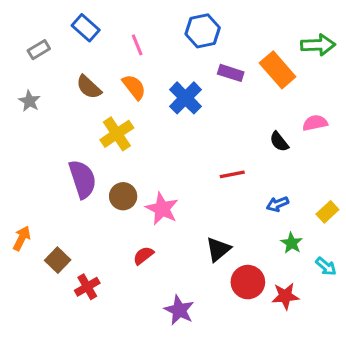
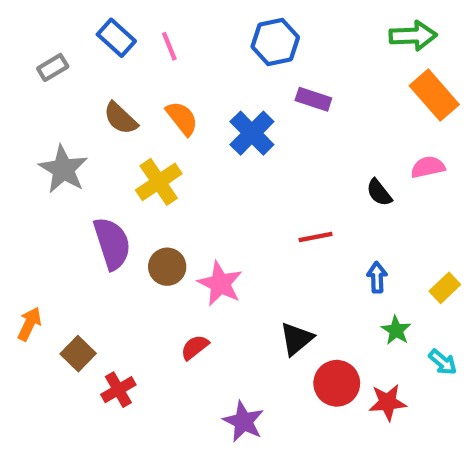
pink line: (137, 45) -> (169, 46), moved
green arrow: (318, 45) -> (413, 36), moved
orange rectangle: (278, 70) -> (434, 95), moved
gray star: (29, 101) -> (63, 169), moved, size x1.6
blue arrow: (278, 204) -> (377, 277), turned 110

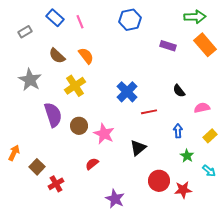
purple rectangle: (313, 99) -> (168, 46), moved
blue cross: (252, 133) -> (127, 92), moved
pink semicircle: (428, 167) -> (202, 108), moved
black triangle: (296, 339) -> (138, 148), moved

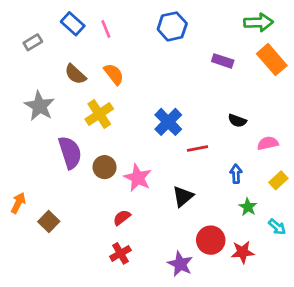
black semicircle: (179, 91) -> (237, 121), turned -32
red cross: (56, 184) -> (120, 253), moved
purple star: (115, 199) -> (180, 264), moved

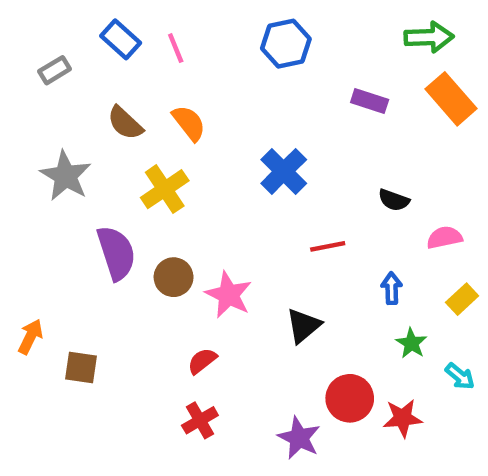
blue cross: (168, 122) -> (284, 171), moved
brown square: (49, 222) -> (81, 367), turned -36

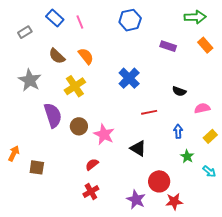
orange rectangle: (451, 99) -> (205, 45), size x0.7
black triangle: (303, 326) -> (138, 148), turned -48
red star: (403, 418) -> (174, 202), moved

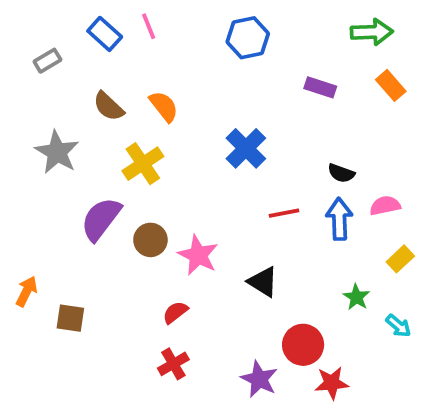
pink line: (80, 22) -> (149, 26), moved
purple semicircle: (53, 115) -> (101, 219), turned -125
blue arrow: (178, 131) -> (339, 219), moved, size x1.5

